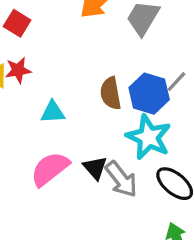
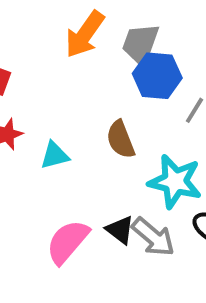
blue hexagon: (149, 94) -> (157, 76), moved
cyan triangle: (53, 112) -> (55, 155), moved

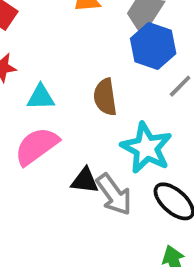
black triangle: (120, 230) -> (85, 181), turned -44
pink semicircle: (68, 242) -> (37, 146), moved

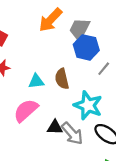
cyan triangle: (41, 97) -> (36, 81), moved

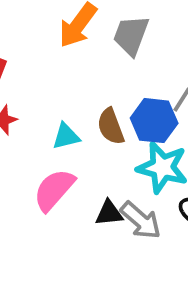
blue hexagon: (86, 47) -> (154, 121), moved

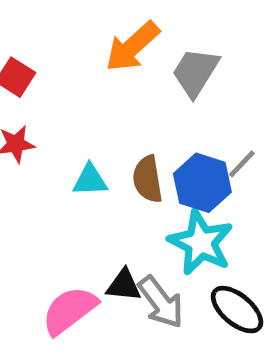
pink semicircle: (54, 190) -> (69, 310), moved

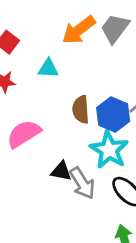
gray trapezoid: (195, 72) -> (115, 28), moved
cyan triangle: (90, 180) -> (48, 68), moved
pink semicircle: (69, 310) -> (24, 134), moved

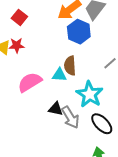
cyan triangle: (48, 68) -> (59, 75), moved
blue hexagon: (113, 115) -> (79, 32), moved

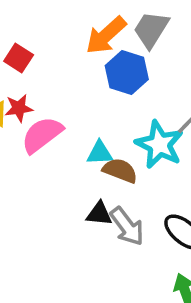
brown semicircle: (70, 66) -> (120, 170), moved, turned 120
pink semicircle: (30, 82) -> (42, 135), moved
cyan star: (90, 94) -> (159, 145), moved

